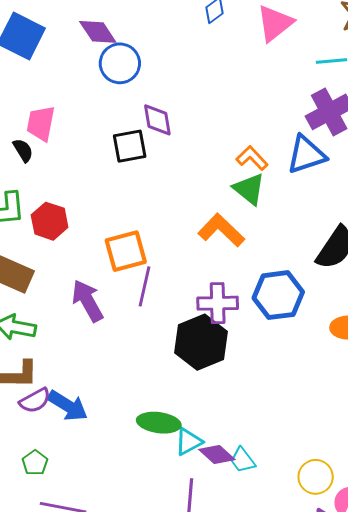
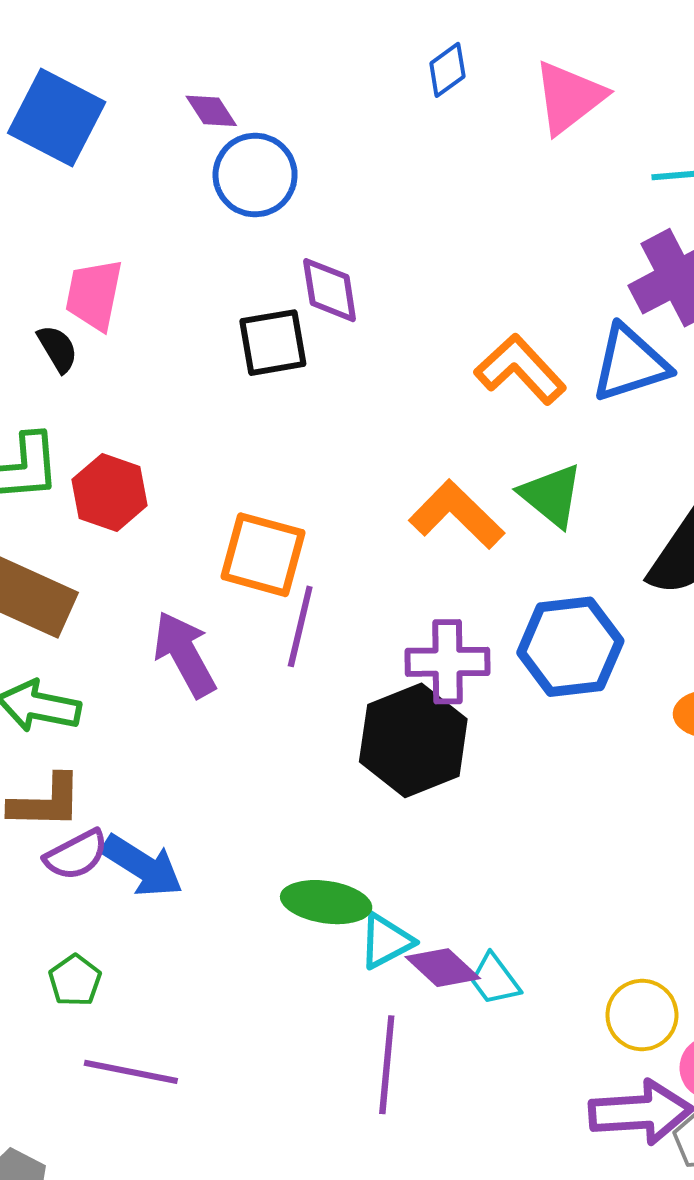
purple diamond: (98, 32) -> (211, 111), size x0.7
orange L-shape: (252, 158) -> (520, 369), size x1.4
green triangle: (249, 189) -> (551, 495), moved
orange square: (126, 251) -> (263, 555), turned 30

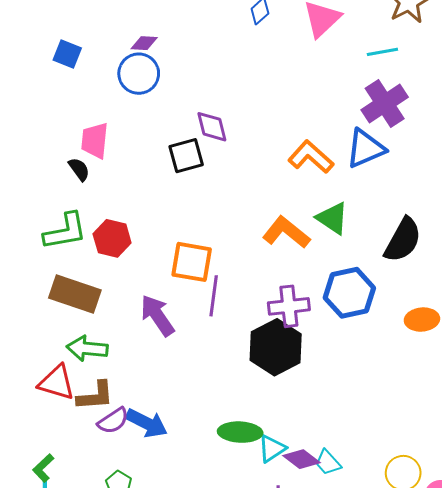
purple diamond: (211, 111) -> (144, 43), turned -48
blue square: (57, 118) -> (67, 54), size x0.6
blue circle: (255, 175) -> (139, 74), moved

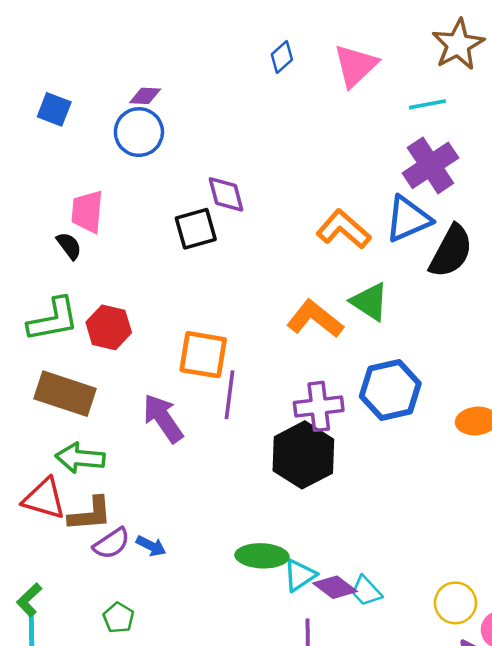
black semicircle: (403, 240) -> (451, 251), moved
blue arrow: (147, 423) -> (151, 546), size x0.6

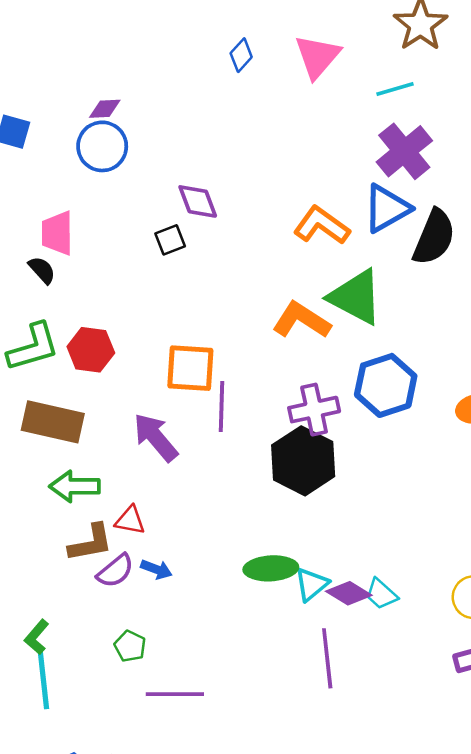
black square: (196, 229) -> (170, 240), size x0.7
green triangle: (370, 302) -> (356, 297), size x1.4
red triangle: (44, 499) -> (130, 520), moved, size x0.7

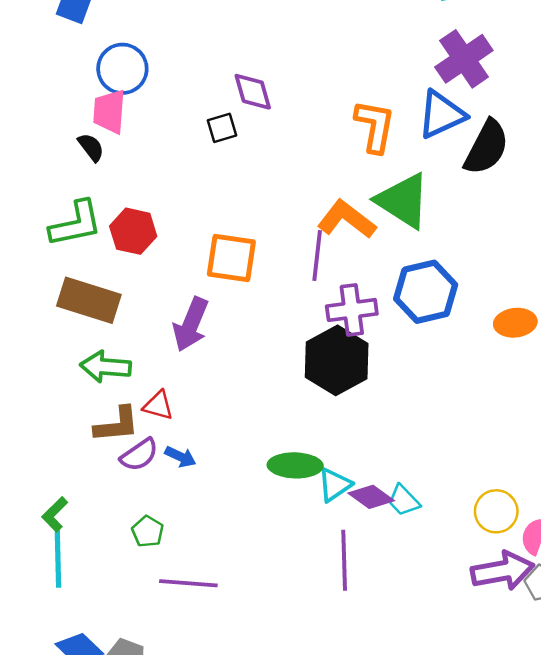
blue circle: (102, 146) -> (122, 69), moved
orange L-shape: (322, 225) -> (375, 126), turned 60
purple line: (221, 406) -> (317, 255), moved
purple arrow: (156, 437) -> (191, 324), turned -122

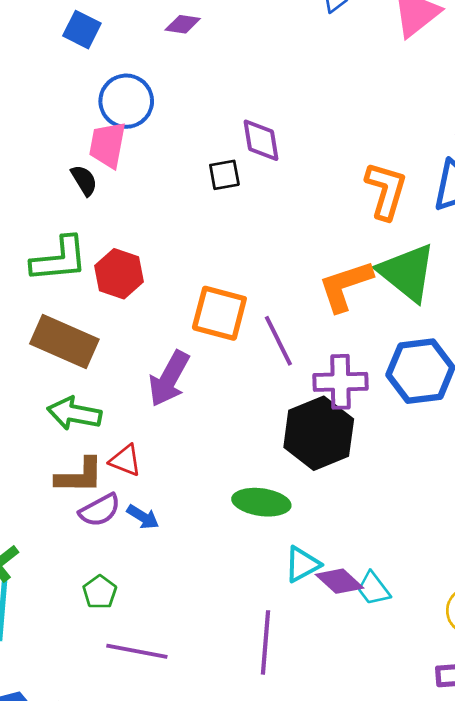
orange L-shape: (347, 219) -> (345, 286), turned -62
purple line: (317, 255) -> (278, 341), moved, turned -39
green ellipse: (295, 465) -> (261, 502), moved
purple line: (344, 560) -> (266, 642), moved

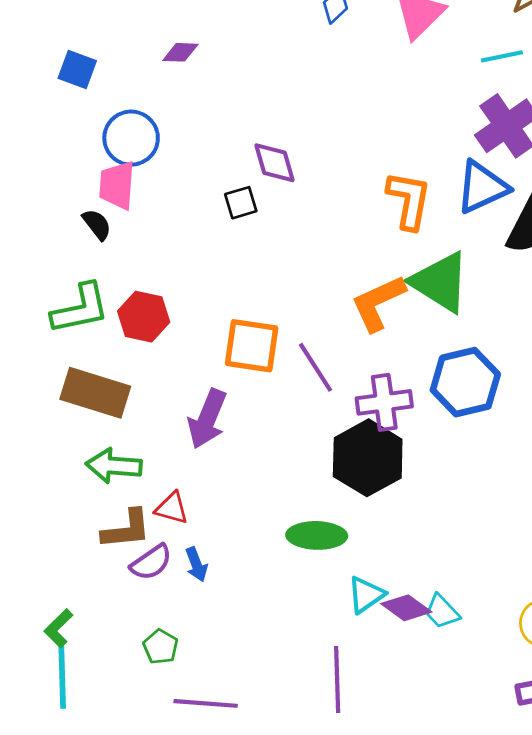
blue arrow: (143, 517) -> (196, 564), turned 44

